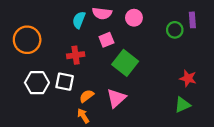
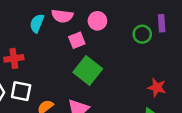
pink square: (106, 40) -> (77, 40), moved
red cross: (76, 55) -> (14, 58), moved

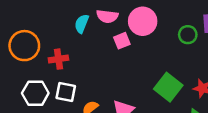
pink circle: (97, 21) -> (143, 21), size x1.5
green square: (88, 71) -> (168, 87), moved

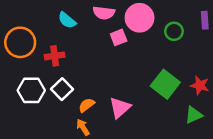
cyan semicircle: (82, 24) -> (67, 20), moved, turned -72
green circle: (188, 35) -> (174, 31), moved
white square: (66, 92) -> (62, 89), turned 35

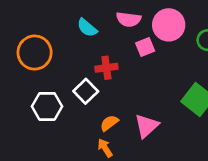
red cross: (55, 56) -> (106, 68), moved
white square: (62, 89) -> (86, 91), moved

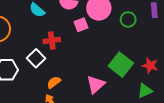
pink triangle: (147, 126) -> (96, 84), moved

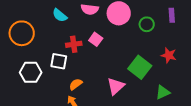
pink square: (81, 25) -> (96, 39), moved, turned -32
white square: (36, 58) -> (59, 61), turned -36
red star: (150, 66) -> (169, 55), moved

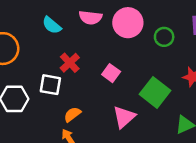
pink square: (96, 39) -> (111, 73), moved
red cross: (74, 44) -> (70, 63), turned -35

